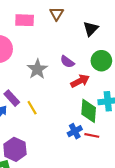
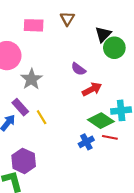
green circle: (101, 61) -> (114, 48), moved
gray star: (37, 69) -> (31, 79), moved
green diamond: (89, 111) -> (101, 121), turned -60
red line: (92, 135) -> (110, 137), moved

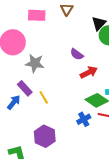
gray star: (31, 79) -> (35, 63), turned -30
purple hexagon: (24, 161) -> (45, 136), moved

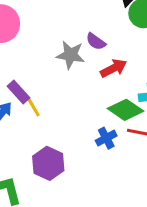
gray star: (35, 63) -> (70, 55), moved
yellow line: (44, 97) -> (33, 107), moved

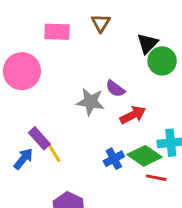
blue cross: (106, 138) -> (114, 159), moved

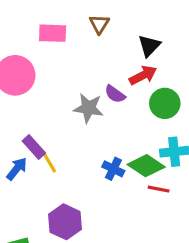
green circle: (162, 61) -> (165, 103), moved
red arrow: (133, 115) -> (143, 75), moved
blue cross: (114, 159) -> (113, 169), turned -36

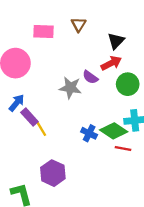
blue arrow: (17, 169) -> (17, 103), moved

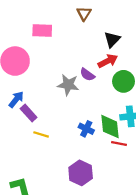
brown triangle: (79, 25) -> (84, 14), moved
yellow line: (41, 129) -> (41, 134), moved, turned -42
green diamond: (114, 131) -> (110, 127), turned 50
purple hexagon: (53, 173) -> (81, 173), moved

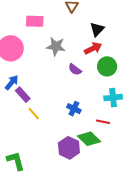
purple semicircle: (87, 75) -> (75, 69), moved
gray star: (68, 85) -> (56, 46), moved
green diamond: (110, 127) -> (89, 139), moved, turned -40
yellow line: (41, 134) -> (34, 114), turned 32

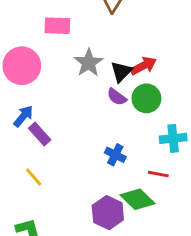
black triangle: (97, 29) -> (121, 72), moved
gray star: (56, 46) -> (89, 63), turned 30
green circle: (107, 66) -> (146, 98), moved
yellow line: (34, 114) -> (34, 177), moved

